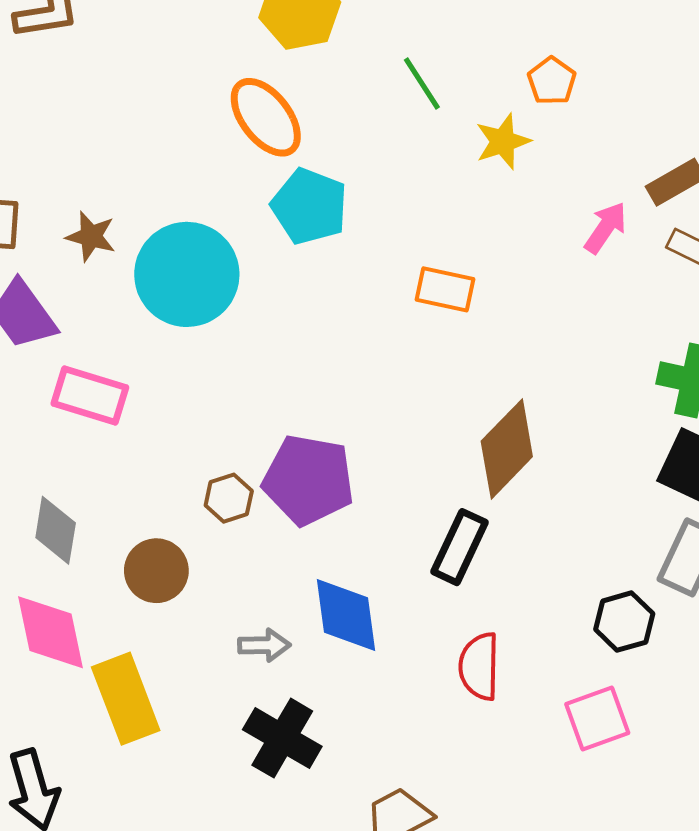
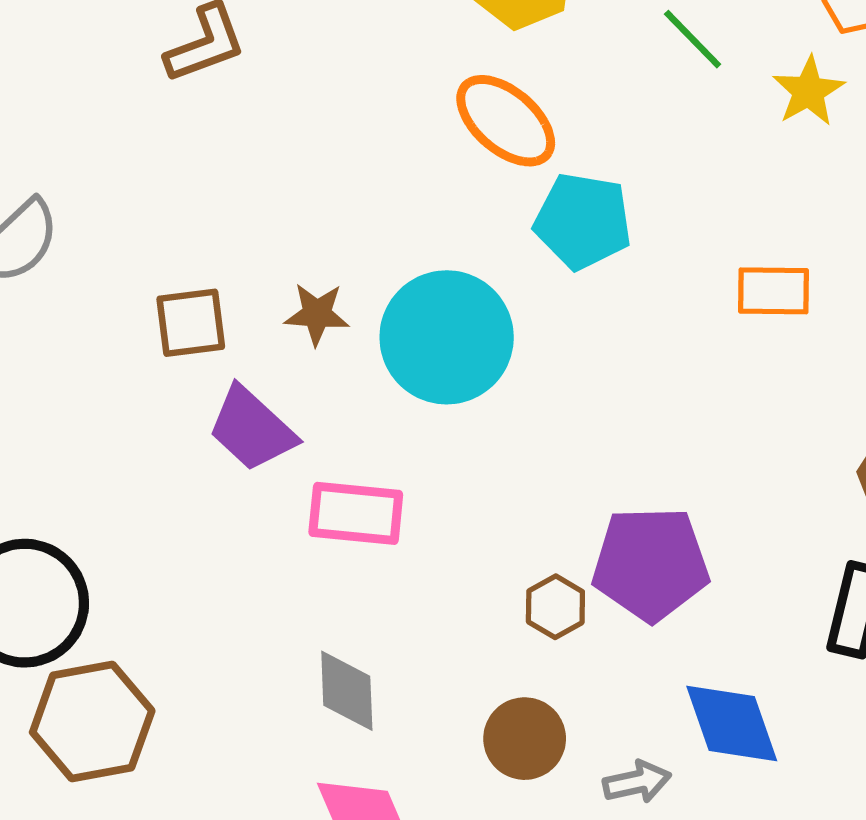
brown circle: (156, 571) -> (525, 739), moved

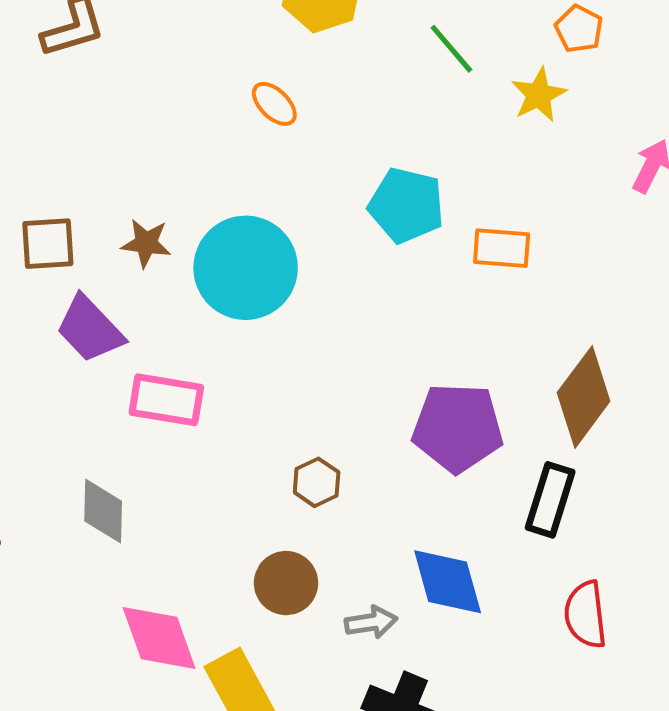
orange ellipse: (506, 121) -> (274, 104), moved, size x0.6
cyan pentagon: (583, 221) -> (406, 205), moved
purple pentagon: (651, 564) -> (458, 428), moved
gray diamond: (347, 691) -> (103, 511), moved

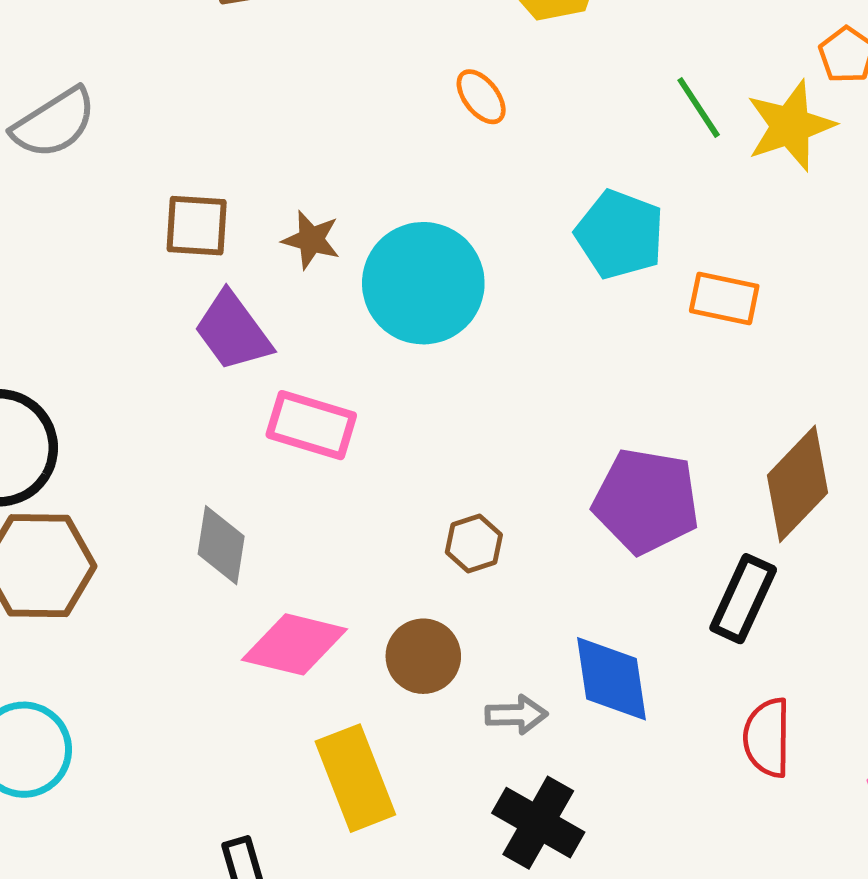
green line: (451, 49) -> (699, 108), moved
yellow star: (539, 95) -> (790, 126), size x1.4
pink diamond: (159, 638) -> (294, 644), moved, turned -64

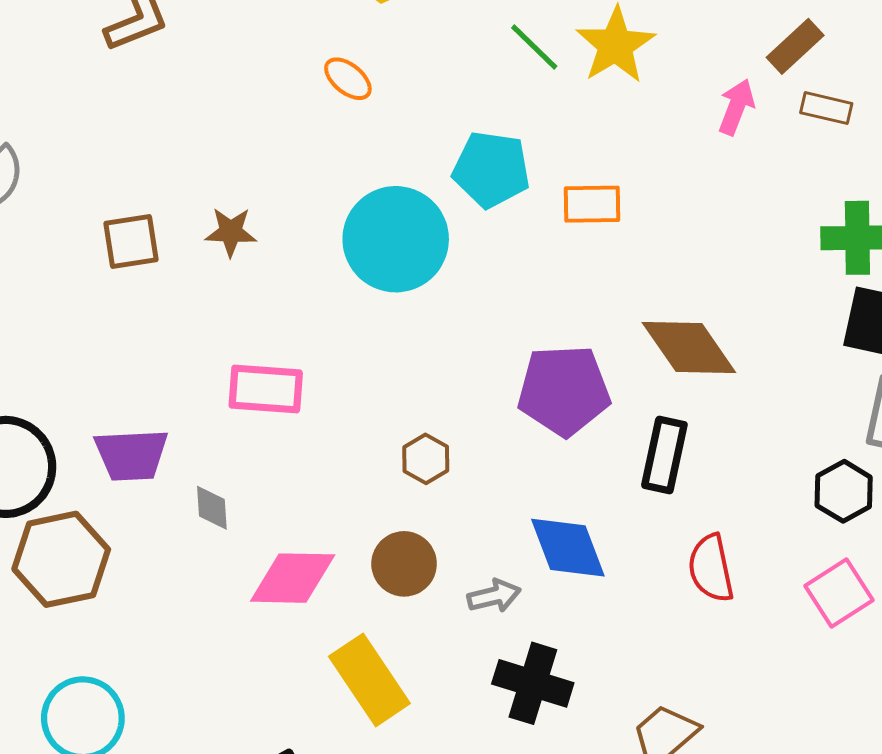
cyan circle: (423, 283) -> (396, 239), moved
purple trapezoid: (233, 331) -> (131, 455), moved, turned -44
brown diamond: (797, 484) -> (689, 348), turned -66
gray diamond: (221, 545) -> (212, 508), size x0.7

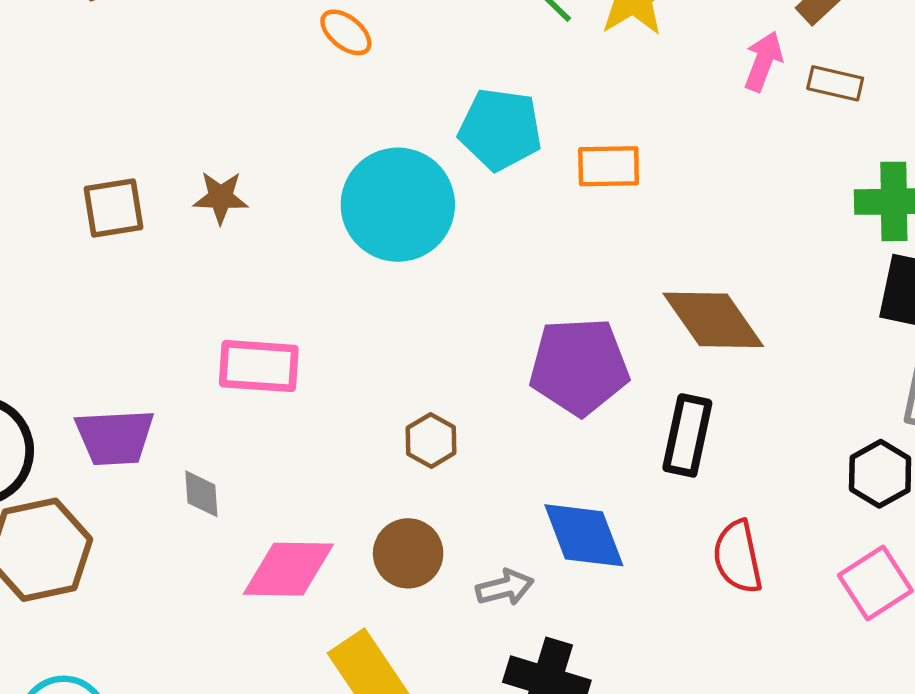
brown rectangle: (826, 108) -> (835, 83), moved

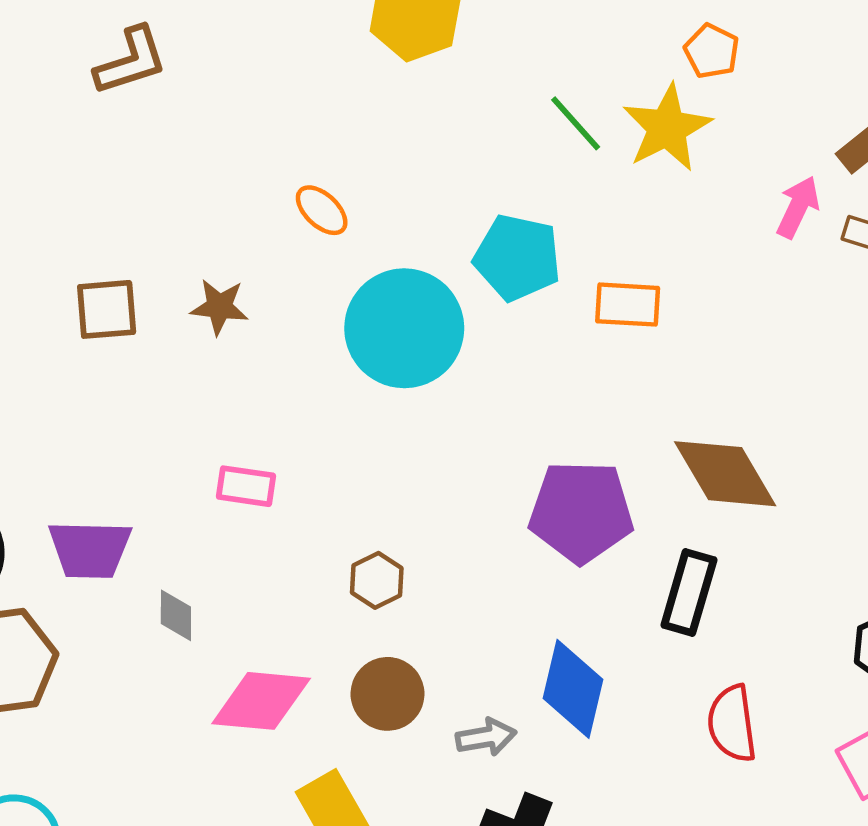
orange ellipse: (346, 32) -> (322, 210), moved
pink rectangle: (259, 366) -> (246, 486), size x0.7
brown hexagon: (431, 440) -> (377, 580), moved
blue diamond: (584, 535) -> (573, 689), turned 30

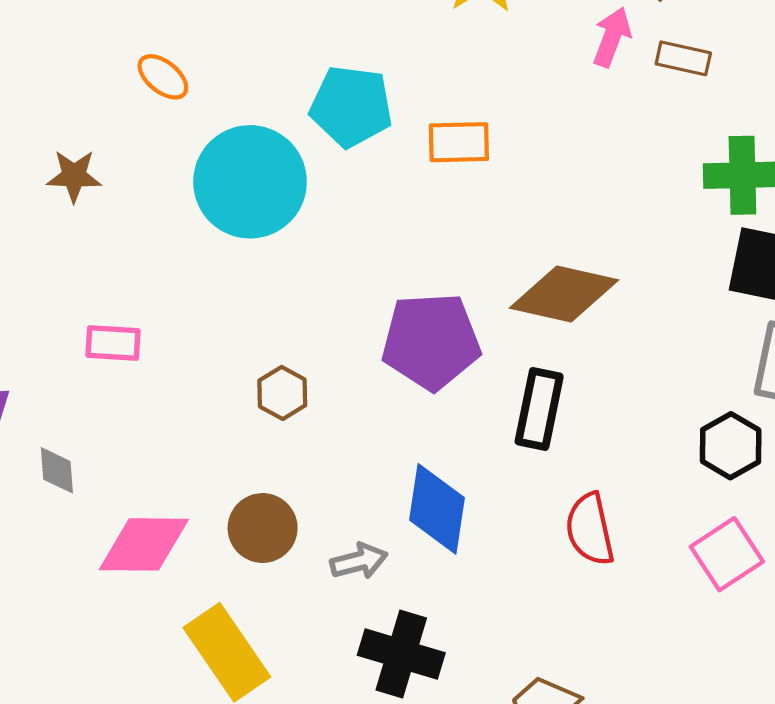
brown diamond: (725, 474) -> (564, 294), turned -42
brown hexagon: (377, 580) -> (282, 393), moved

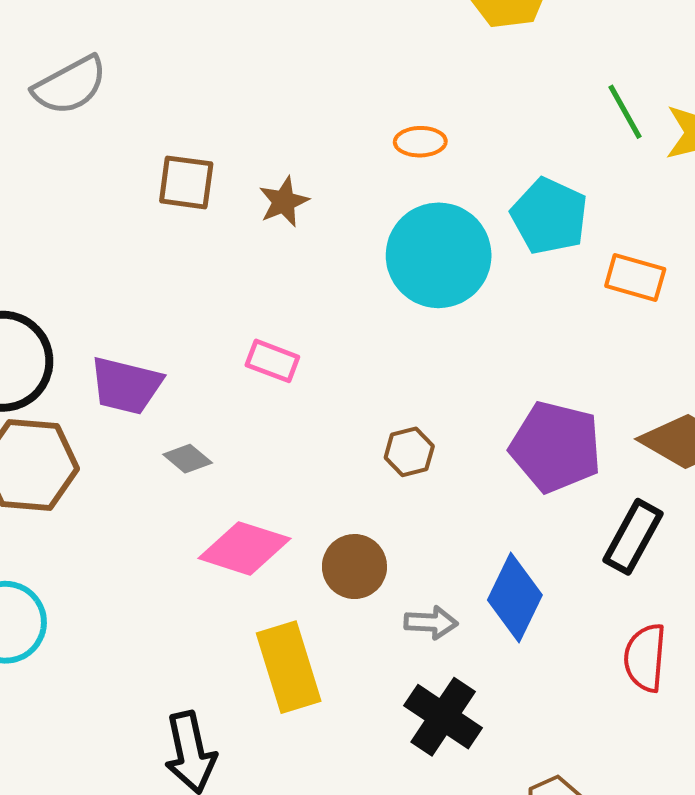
orange ellipse: (163, 77) -> (420, 142), moved, turned -57
brown star: (74, 176) -> (284, 202), turned 30
gray diamond: (57, 470) -> (188, 459), turned -63

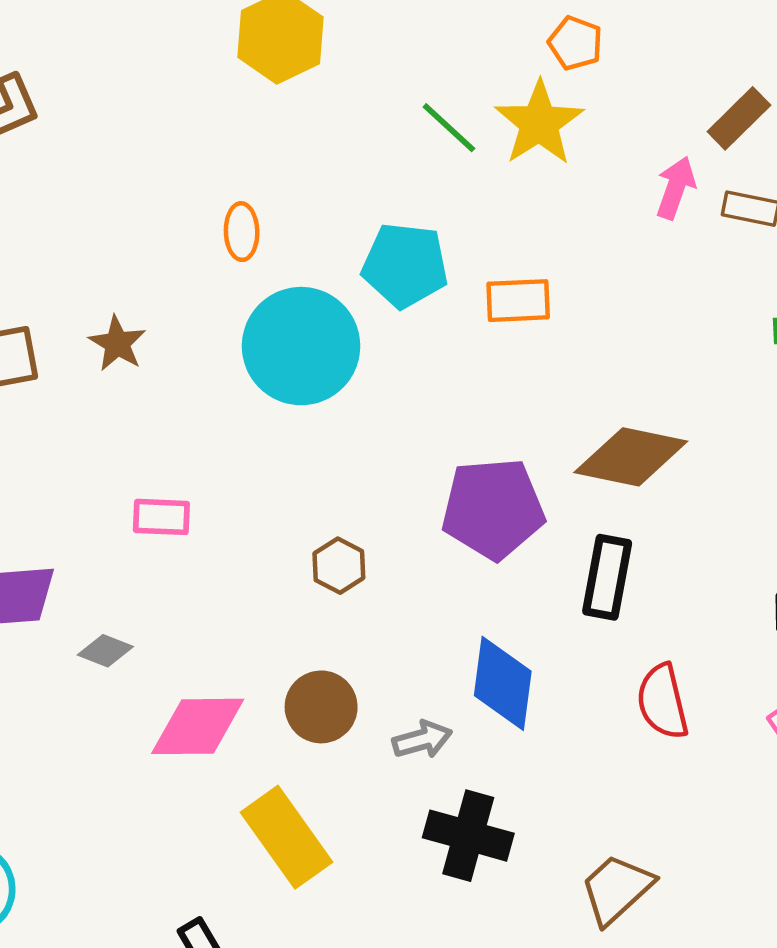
orange ellipse: (420, 142) -> (242, 232), turned -72

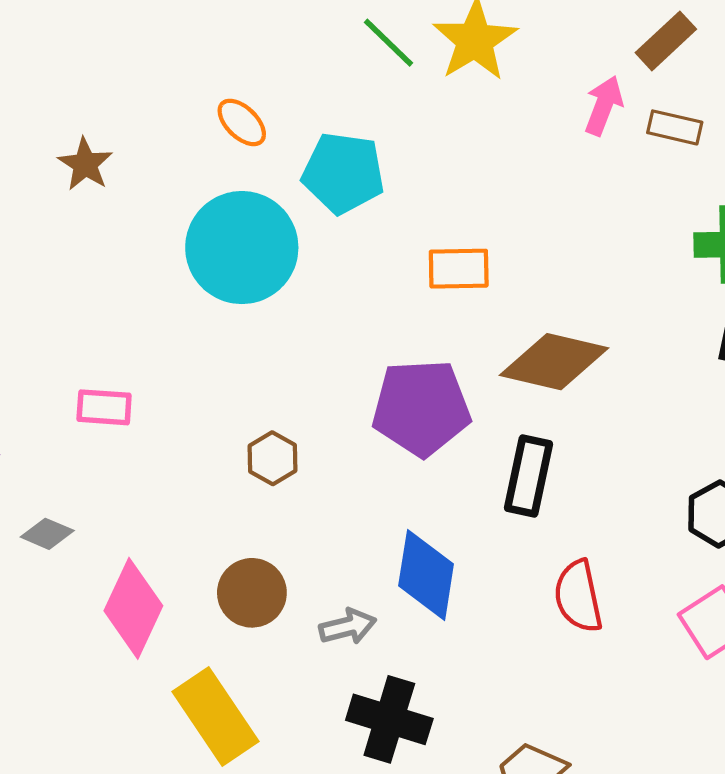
orange ellipse: (242, 232) -> (242, 122), moved, turned -46
orange rectangle: (518, 301) -> (459, 269), moved
brown star: (117, 343) -> (85, 164), moved
pink diamond: (198, 726) -> (133, 608), turned -66

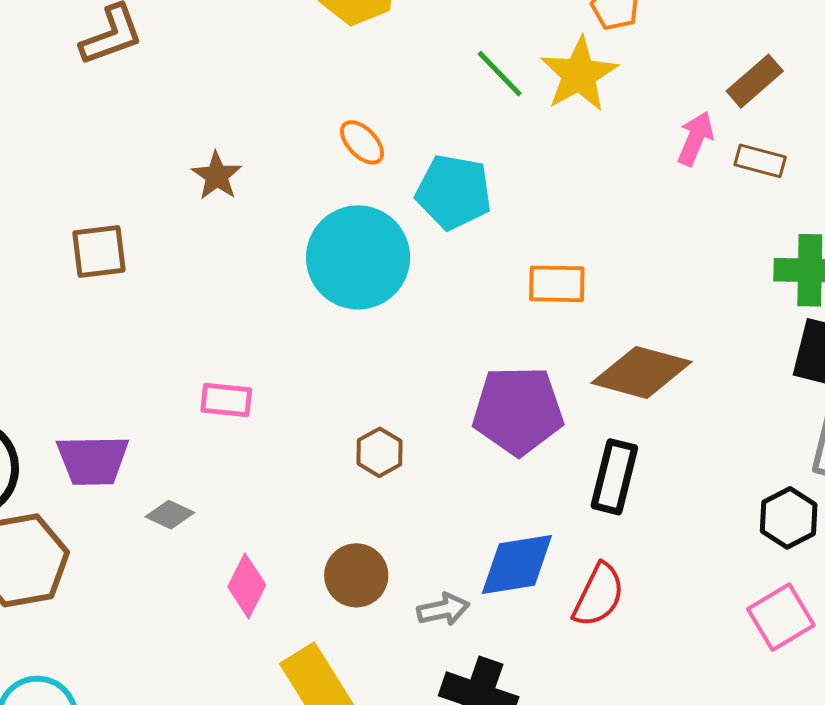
blue diamond: (426, 575) -> (517, 565), turned 70
red semicircle: (578, 596) -> (599, 595), moved, turned -144
pink diamond: (133, 608) -> (247, 586), size x0.7

